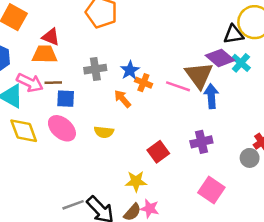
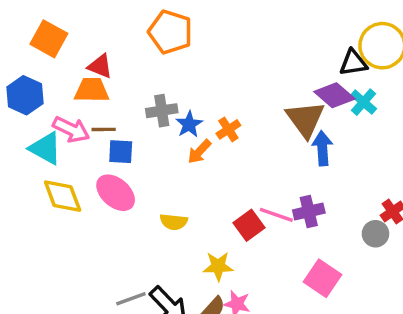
blue star: (130, 70) -> (189, 124), moved
orange cross: (143, 83) -> (228, 129), turned 35
pink line: (178, 86) -> (276, 215), moved
orange arrow: (122, 99) -> (199, 152), turned -96
yellow semicircle: (104, 132) -> (174, 222), moved

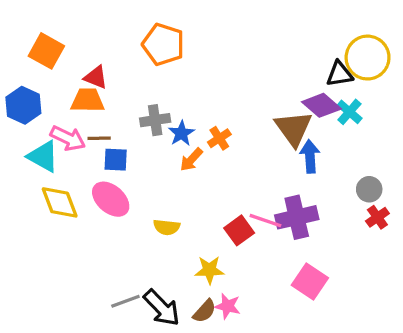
purple cross: (309, 212) -> (297, 217), size x1.4
gray circle: (375, 234) -> (369, 189), moved

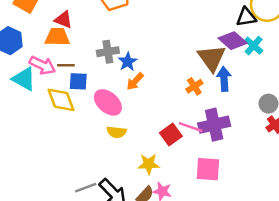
orange cross: (219, 138) -> (194, 86), moved
pink ellipse: (111, 199) -> (108, 102), moved
yellow diamond: (60, 202) -> (61, 100), moved
pink square: (310, 281) -> (208, 169), moved, turned -30

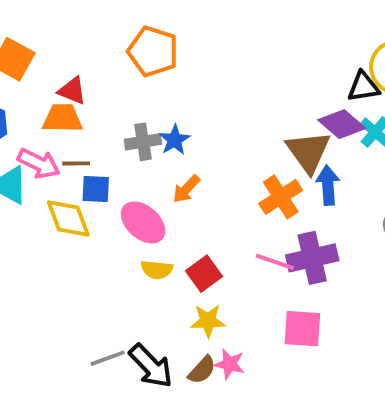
blue star: (128, 62) -> (174, 140), moved
orange cross: (194, 86) -> (281, 197), size x1.5
red square: (171, 135) -> (204, 274), moved

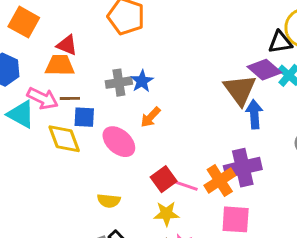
orange cross: (281, 197) -> (220, 181), moved
pink line: (275, 262) -> (184, 185), moved
yellow semicircle: (157, 270) -> (109, 201), moved

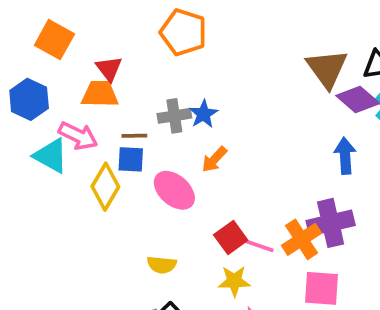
red triangle: (67, 45) -> (109, 69), turned 30
brown triangle: (240, 90) -> (327, 69), moved
brown line: (70, 98) -> (134, 136), moved
yellow diamond: (64, 139) -> (105, 187), turned 51

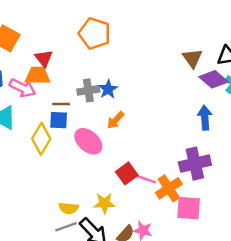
brown triangle: (327, 69) -> (192, 58), size x0.7
pink arrow: (78, 136) -> (23, 88), moved
orange cross: (302, 239) -> (169, 188), moved
yellow semicircle: (162, 265) -> (69, 208), moved
yellow star: (234, 281) -> (104, 203), moved

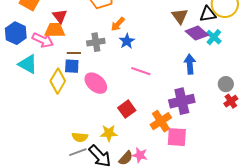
blue star: (108, 89) -> (127, 41), moved
orange arrow: (116, 120) -> (118, 24), moved
pink line: (144, 178) -> (141, 71), moved

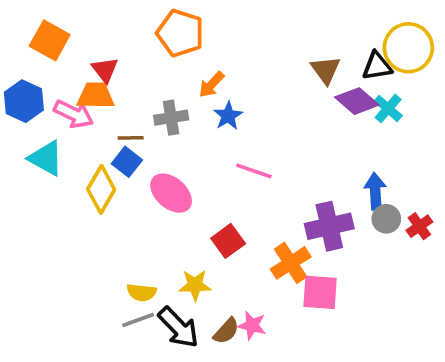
blue arrow: (190, 64) -> (375, 191), moved
blue square: (72, 66) -> (127, 162), turned 35
gray circle: (226, 84) -> (386, 219), moved

